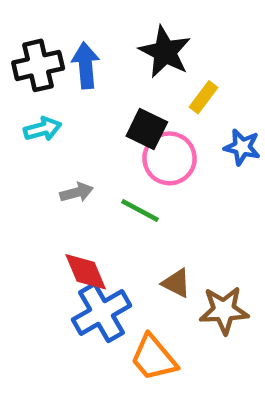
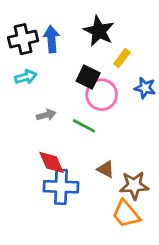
blue cross: (101, 313) -> (61, 187), turned 32
orange trapezoid: (154, 358) -> (126, 214), moved

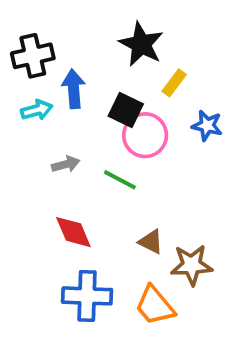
blue arrow: (51, 39) -> (73, 89), moved
blue cross: (61, 187) -> (87, 296), moved
orange trapezoid: (126, 214) -> (155, 306), moved

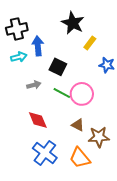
black square: (126, 110) -> (58, 67), moved
pink circle: (145, 135) -> (82, 94), moved
blue cross: (87, 296) -> (45, 153), turned 35

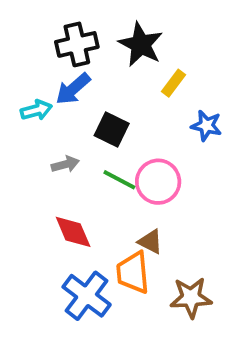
black cross: (17, 29) -> (77, 44), moved
blue arrow: (38, 46) -> (73, 89), turned -126
brown star: (99, 137) -> (191, 298), moved
orange trapezoid: (80, 158) -> (133, 273), moved, turned 35

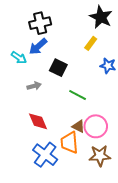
black star: (141, 44) -> (101, 17), moved
cyan arrow: (36, 110) -> (19, 58), turned 49
green line: (119, 180) -> (78, 95), moved
pink circle: (158, 182) -> (96, 126), moved

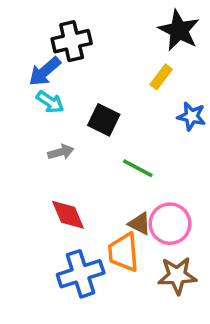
blue arrow: (38, 46) -> (45, 72), moved
cyan arrow: (19, 58) -> (50, 102), moved
blue cross: (45, 155) -> (81, 274), turned 35

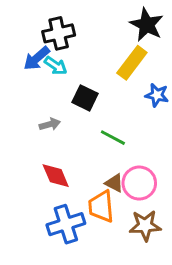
yellow rectangle: (161, 77) -> (132, 63), size x1.6
cyan arrow: (50, 102) -> (56, 66), moved

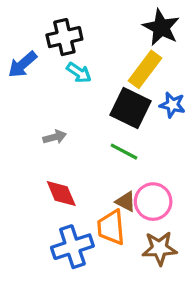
blue arrow: (37, 58) -> (22, 64), moved
cyan arrow: (56, 66) -> (79, 73), moved
black square: (85, 98) -> (130, 108), moved, size x1.4

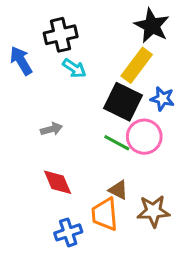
blue arrow: (22, 64) -> (21, 61), turned 100
pink circle: (153, 202) -> (144, 137), moved
blue cross: (72, 247) -> (68, 232), size x0.7
brown star: (160, 248) -> (153, 211), moved

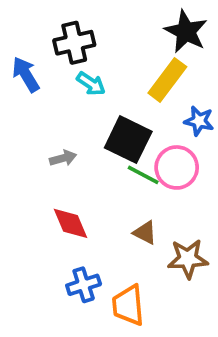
black square: (123, 102) -> (128, 140), moved
orange trapezoid: (105, 214) -> (128, 305), moved

